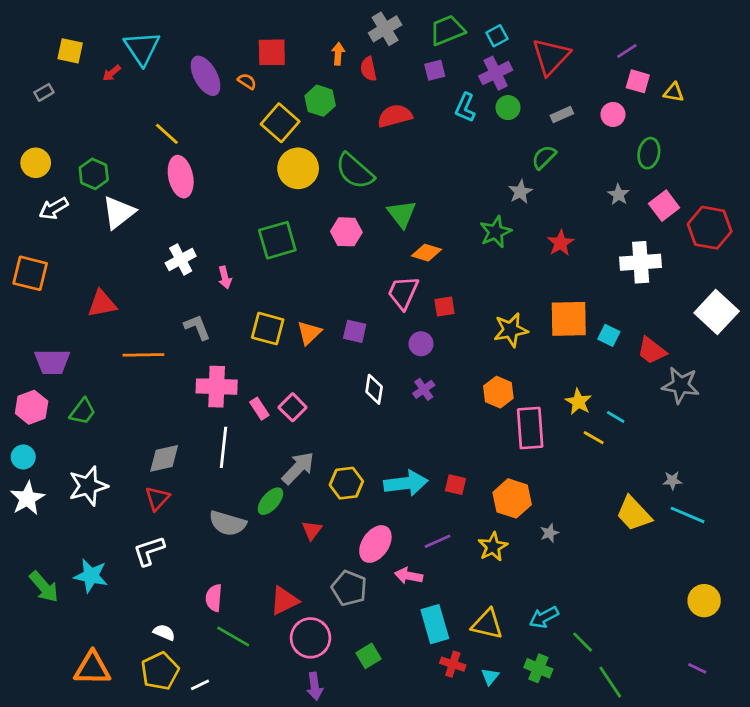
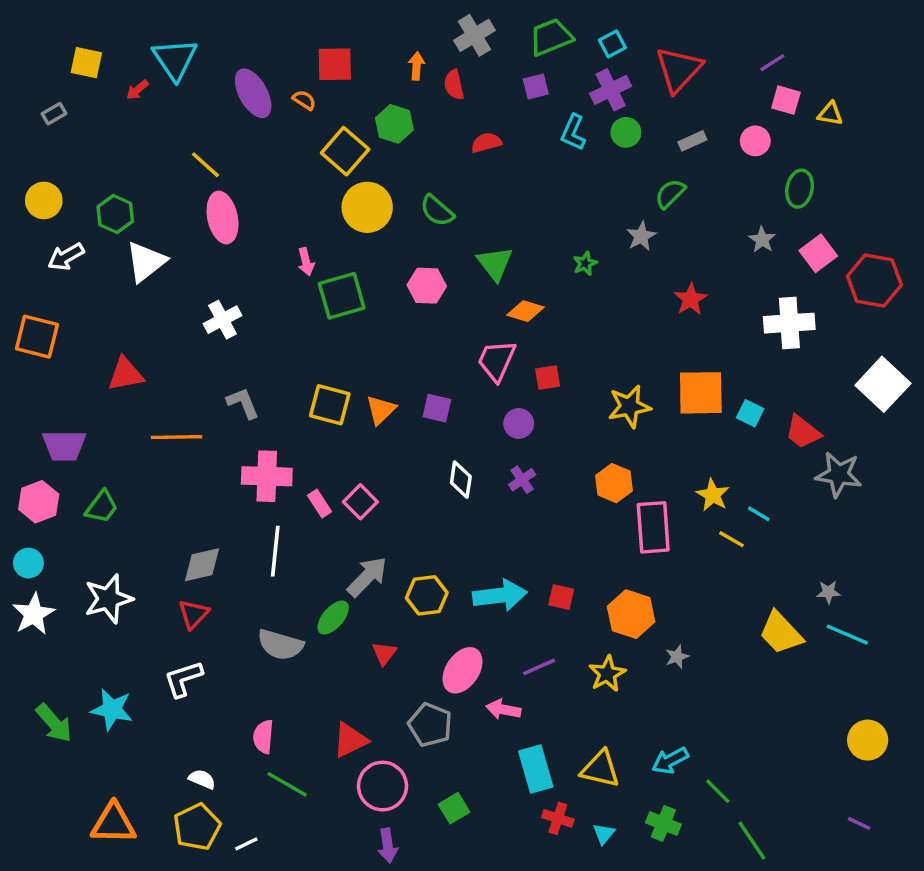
red semicircle: (395, 116) -> (486, 143), size x0.7
green semicircle: (355, 171) -> (437, 211), size x0.7
green star: (496, 232) -> (585, 263), moved, size x0.6
pink arrow: (225, 277) -> (306, 262), moved

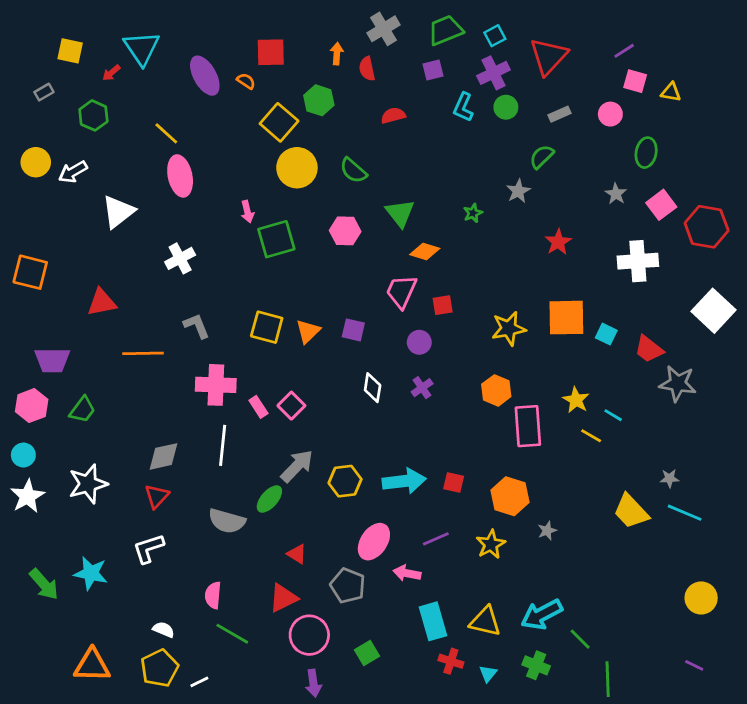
green hexagon: (115, 214) -> (93, 115), moved
white arrow: (66, 257) -> (73, 172), moved
red triangle: (384, 653) -> (297, 554), moved, turned -35
cyan arrow: (670, 761) -> (542, 614), size x1.4
green line: (752, 841) -> (608, 679), turned 32

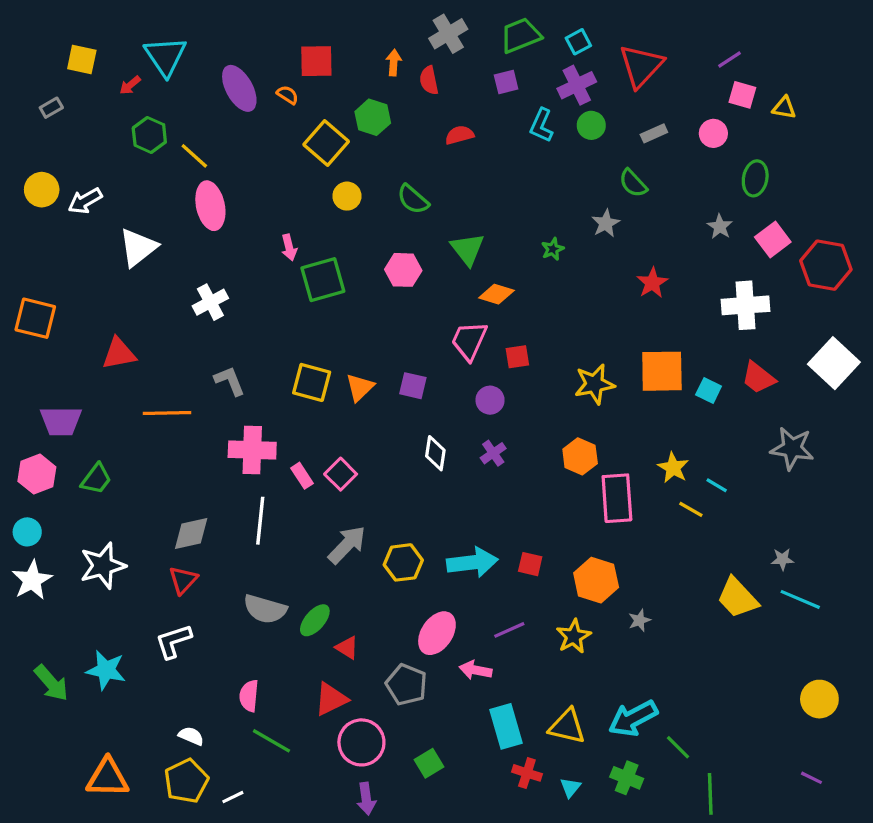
green hexagon: (93, 115) -> (149, 135), moved
green semicircle: (542, 157) -> (633, 183), turned -88
yellow circle: (297, 168) -> (347, 196), size x0.6
red trapezoid: (649, 349) -> (758, 378), moved
green ellipse: (269, 499) -> (315, 620), moved

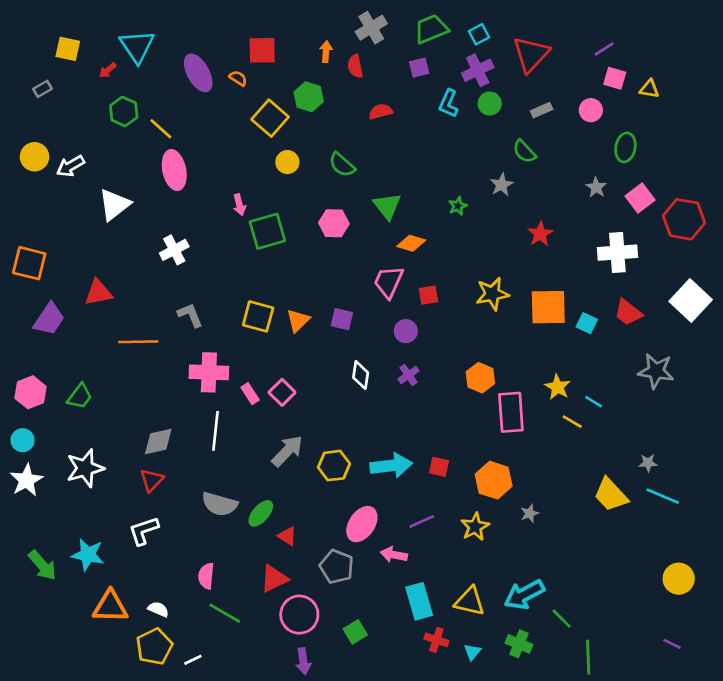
yellow star: (594, 384) -> (492, 294), moved
purple trapezoid: (61, 421) -> (49, 319), moved, turned -56
orange triangle: (108, 778) -> (110, 607), moved

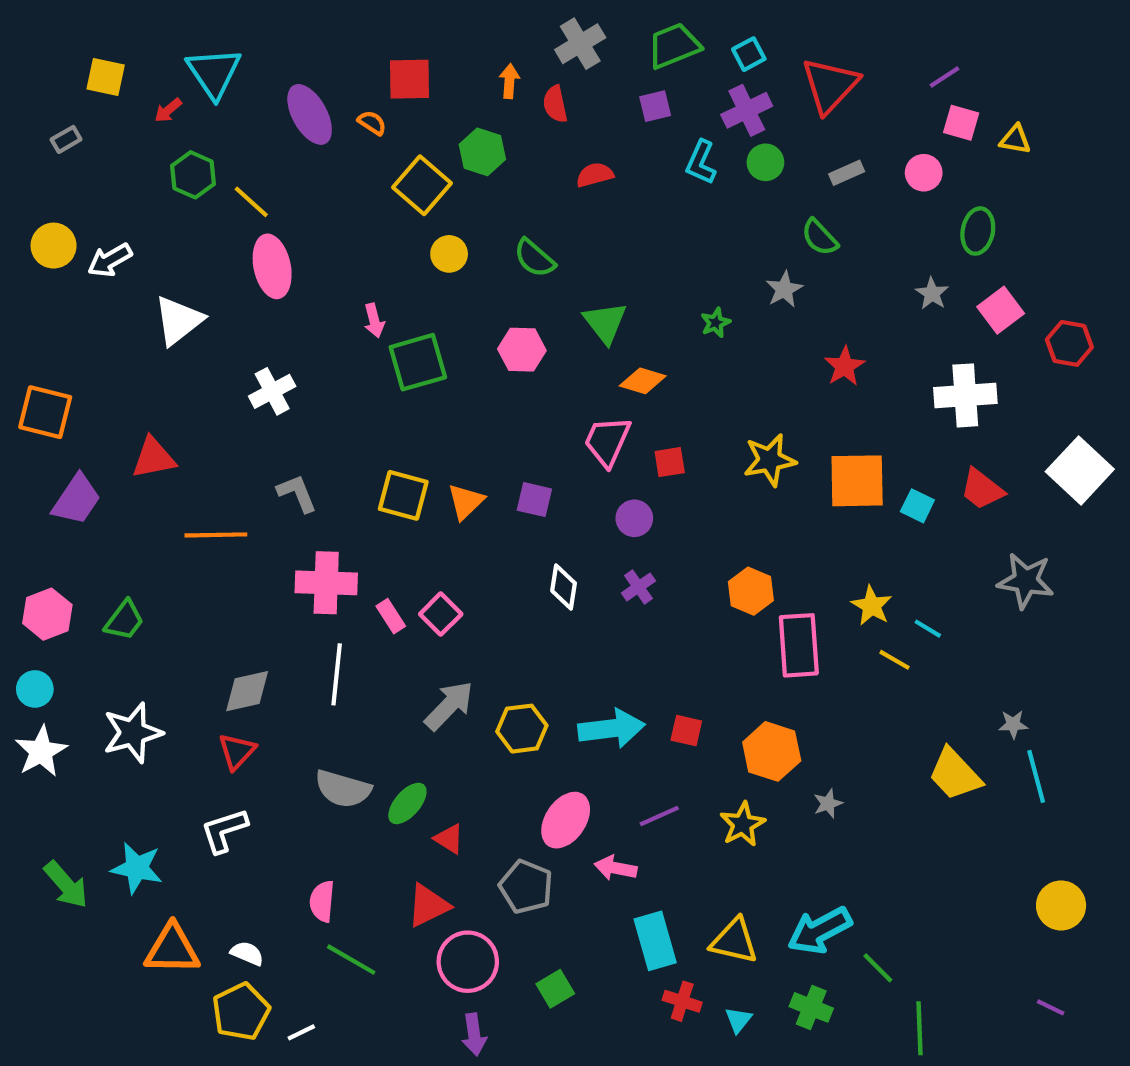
red hexagon: (684, 219) -> (1069, 343), size x0.7
cyan line: (663, 496) -> (1036, 776), turned 52

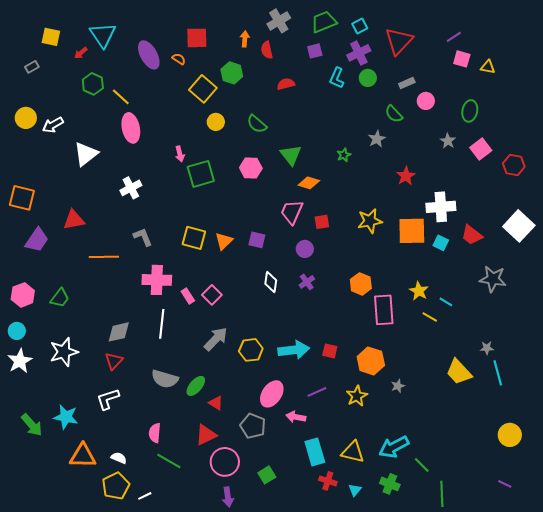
pink circle: (924, 173) -> (426, 101), moved
white cross: (965, 395) -> (441, 207), moved

